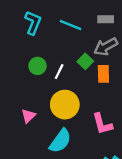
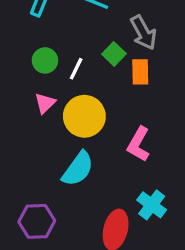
gray arrow: (106, 47) -> (143, 33), turned -90
pink triangle: (28, 116) -> (45, 103), moved
pink L-shape: (102, 124) -> (139, 144), turned 45

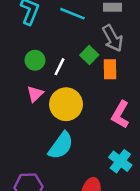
pink L-shape: (139, 144) -> (120, 115), moved
cyan cross: (152, 205) -> (120, 161), moved

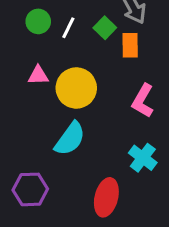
green circle: (35, 60) -> (38, 21), moved
white line: (60, 67) -> (68, 28), moved
pink triangle: (35, 94) -> (38, 75), turned 42

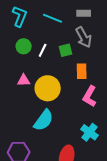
green square: (105, 28) -> (66, 50), turned 32
orange rectangle: (130, 45) -> (82, 71), moved

